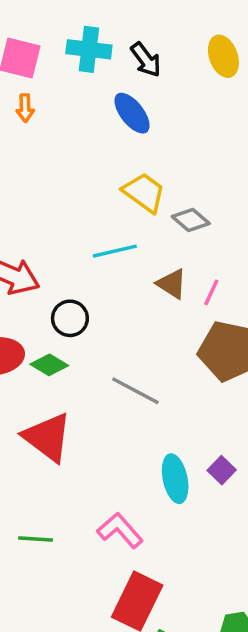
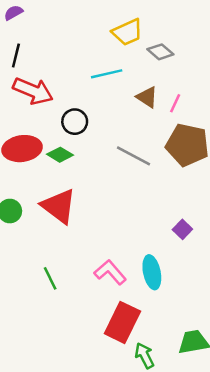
yellow trapezoid: (144, 192) -> (127, 32), turned 120
gray line: (135, 391) -> (133, 156), moved
cyan ellipse: (175, 479) -> (152, 272), moved
green line: (35, 539) -> (50, 278), turned 60

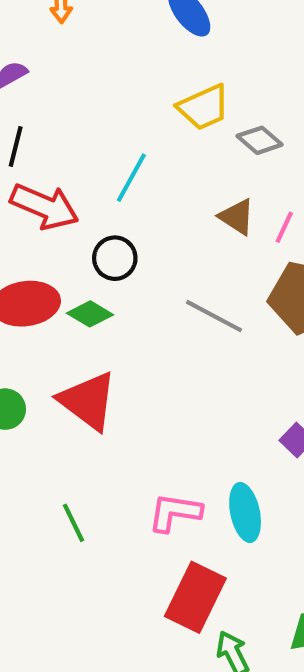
cyan line: (107, 74) -> (131, 178), moved, turned -48
pink L-shape: (110, 272) -> (175, 512), turned -40

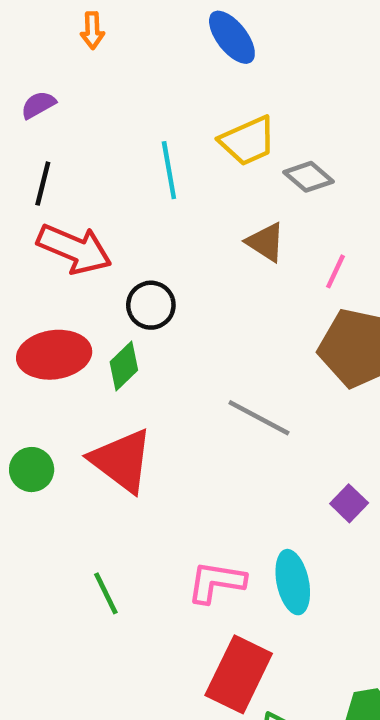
cyan line: (131, 178) -> (169, 170), moved, turned -39
brown triangle: (237, 217) -> (266, 242), moved
green diamond: (90, 314) -> (124, 366), turned -75
gray line: (214, 316) -> (259, 418), moved

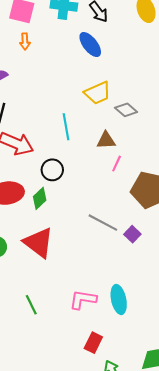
cyan line: (169, 170) -> (66, 127), moved
brown triangle: (266, 242) -> (106, 140), turned -36
pink line: (336, 271) -> (117, 164), moved
purple square: (349, 503) -> (132, 234), moved
red rectangle: (239, 674) -> (93, 343), size x0.6

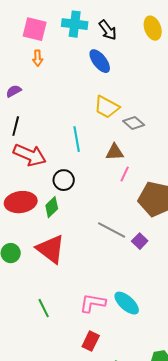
yellow trapezoid: (98, 93) -> (107, 107), turned 52
cyan ellipse: (119, 299) -> (127, 303), turned -36
red rectangle: (93, 343) -> (91, 341), moved

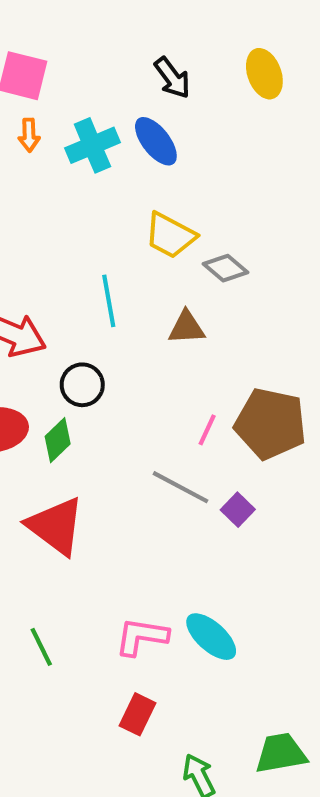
cyan cross: (75, 24) -> (92, 145), moved, turned -30
pink line: (125, 174) -> (207, 430), moved

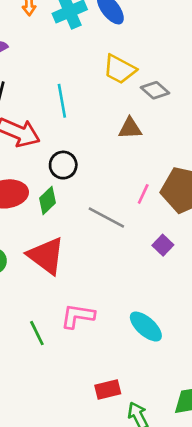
cyan line: (109, 301) -> (62, 101), moved
gray line: (180, 487) -> (106, 218), moved
pink L-shape: (142, 637) -> (78, 316), moved
red rectangle: (137, 714) -> (108, 390), moved, turned 50

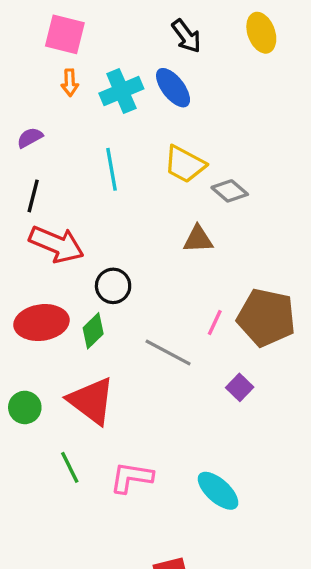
cyan line: (62, 101) -> (111, 169), moved
green line: (37, 333) -> (70, 467), moved

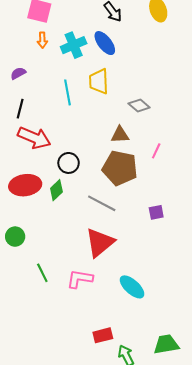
yellow trapezoid: (185, 164) -> (99, 81), moved, turned 60
brown pentagon: (266, 318) -> (120, 168), moved
pink line: (215, 323) -> (156, 151), moved
purple square: (240, 387) -> (156, 212), moved, turned 35
red triangle: (91, 401) -> (100, 243), moved, turned 44

